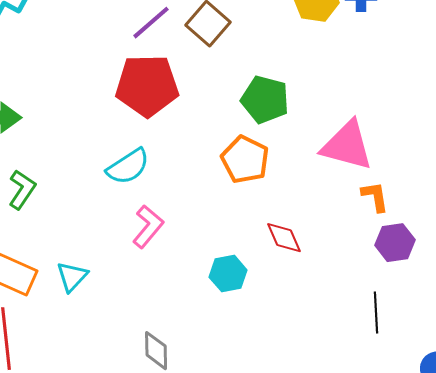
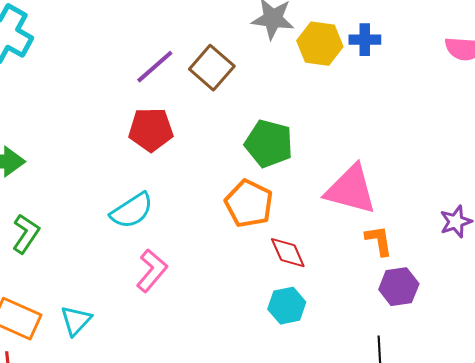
red pentagon: (147, 86) -> (151, 130), size x0.7
red diamond: (284, 238) -> (288, 253), moved
cyan hexagon: (228, 274) -> (287, 306), moved

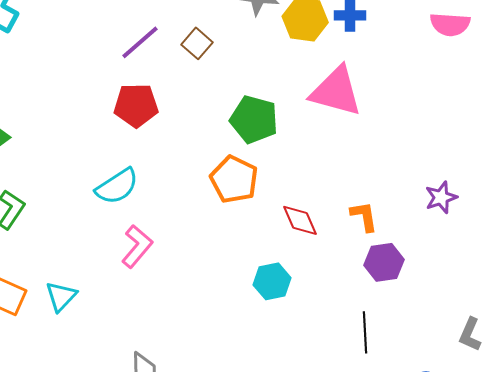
brown square: (212, 68) -> (197, 43), size x0.7
pink triangle: (351, 190) -> (336, 91), moved
red diamond: (288, 253) -> (300, 220), moved

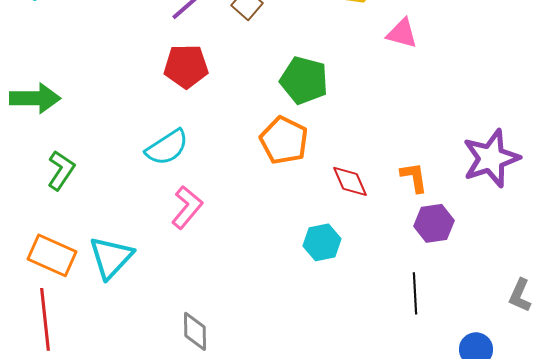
pink triangle: (336, 91) -> (402, 33), moved, size x0.6
purple star: (441, 197) -> (491, 158), size x1.8
cyan triangle: (61, 296) -> (111, 257), size x1.4

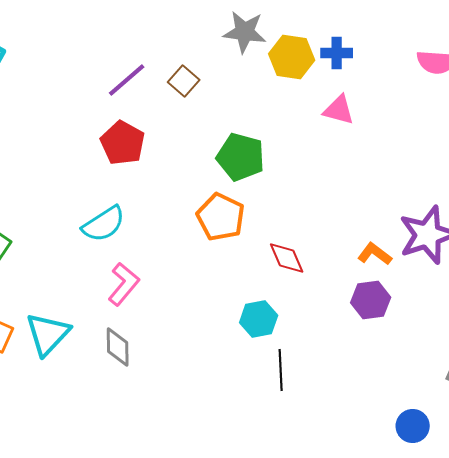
red pentagon: (186, 66) -> (123, 143), turned 30
orange L-shape: (414, 177) -> (375, 254), moved, turned -44
black line: (415, 293) -> (281, 370), moved
gray diamond: (195, 331) -> (118, 347), moved

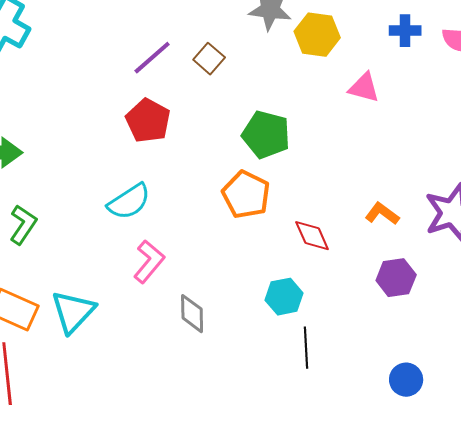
blue cross: (337, 53) -> (405, 31), moved
orange L-shape: (375, 254) -> (382, 214), moved
gray diamond: (118, 347) -> (192, 314), moved
blue circle: (413, 426) -> (406, 380), moved

